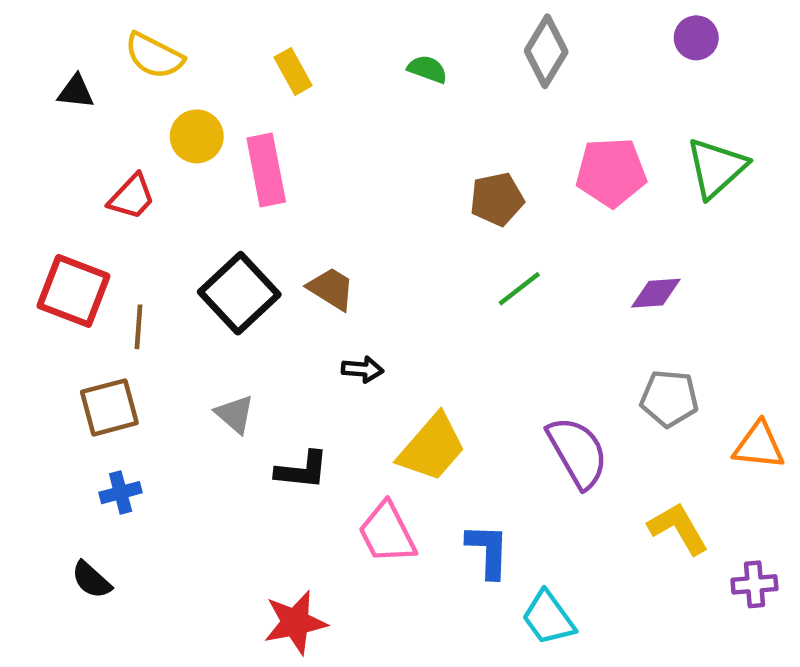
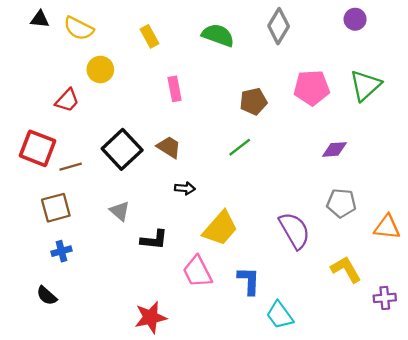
green semicircle: (427, 69) -> (218, 35), size x1.6
black triangle: (76, 92) -> (40, 19), moved
pink rectangle: (266, 170) -> (175, 89), moved, size x0.7
green line: (519, 289) -> (240, 147), moved
brown line: (138, 327) -> (71, 167), turned 70

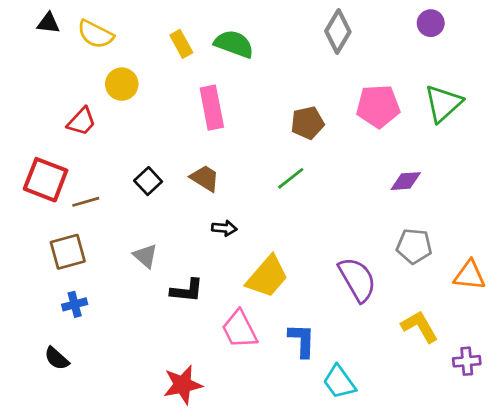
green semicircle: (218, 35) -> (234, 44), moved
pink rectangle: (175, 89) -> (212, 108), size x1.4
black square: (122, 149) -> (148, 181), size x0.6

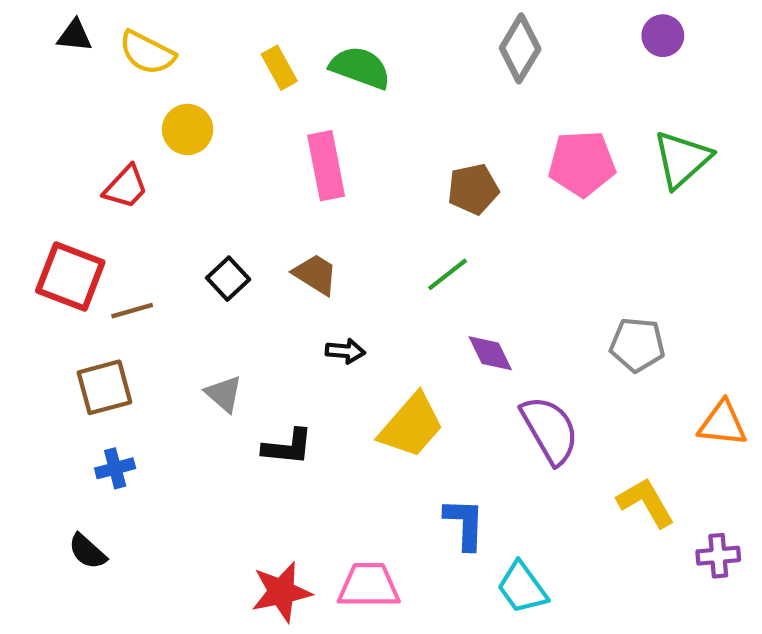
purple diamond: (406, 181) -> (490, 353), moved, turned 68
gray pentagon: (414, 246) -> (637, 345), moved
pink trapezoid: (240, 329) -> (369, 586), moved, turned 117

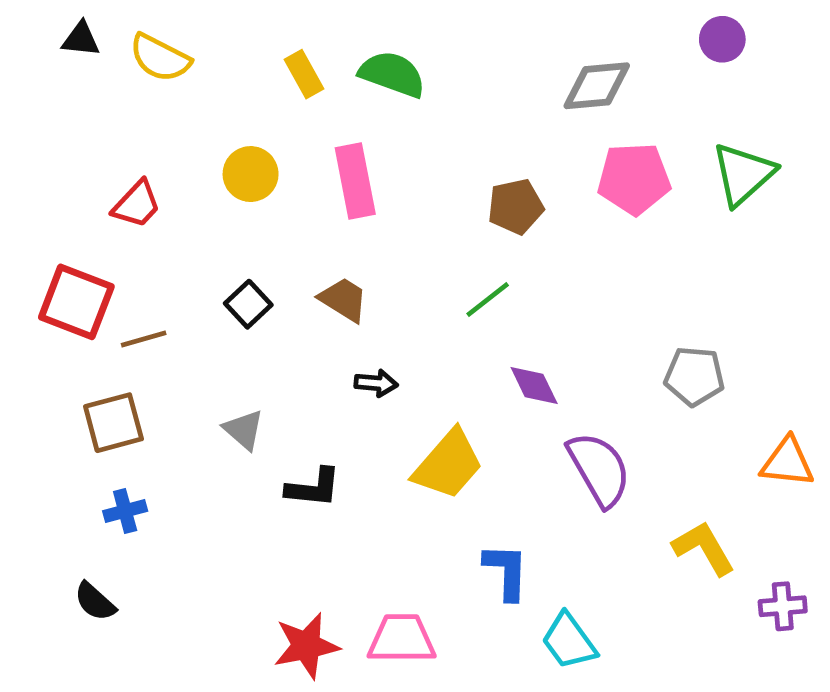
gray diamond: (520, 48) -> (597, 86), moved, turned 54
yellow circle: (188, 129) -> (251, 174), moved

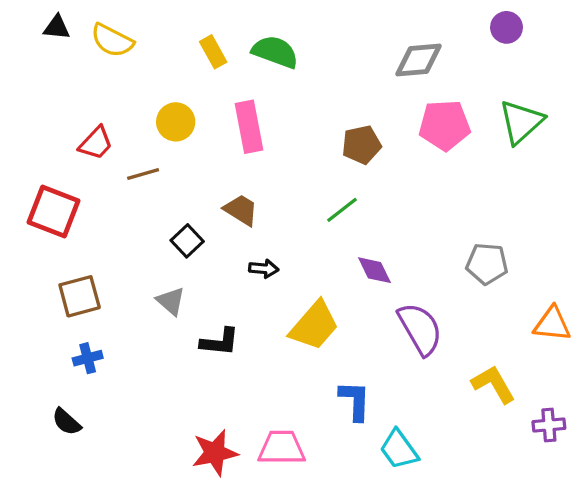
black square: (248, 304) -> (187, 241), moved
brown line: (144, 339) -> (143, 174), moved

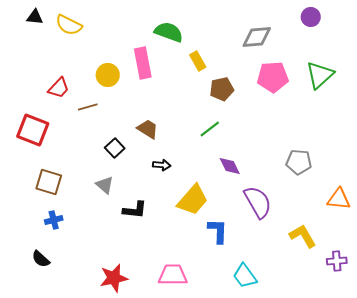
yellow rectangle: (213, 52) -> (198, 61), moved
pink rectangle: (249, 127) -> (143, 63), moved
brown square: (80, 296) -> (49, 182), turned 32
blue L-shape: (355, 401) -> (218, 231), moved
red star: (215, 453) -> (114, 278), moved

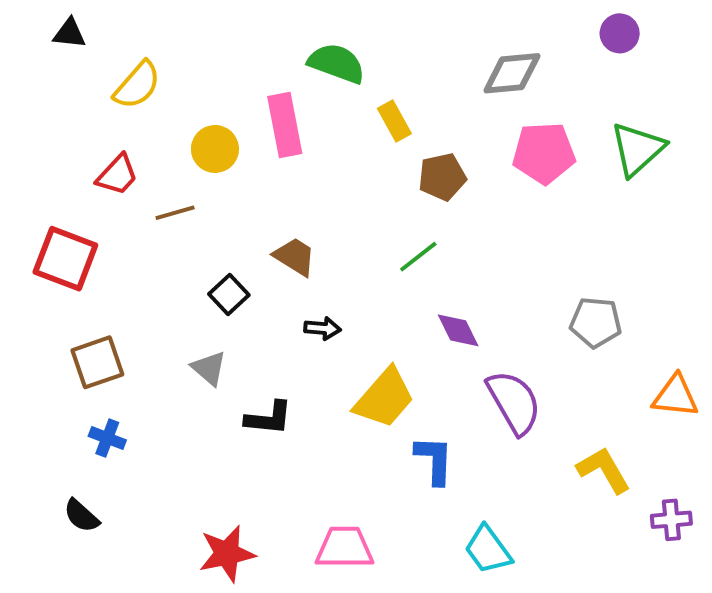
yellow semicircle: (69, 25) -> (137, 85), moved, turned -76
brown square: (49, 182) -> (97, 362), turned -36
blue cross: (54, 220) -> (107, 438), turned 36

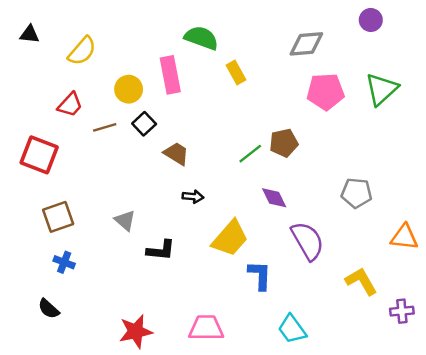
black triangle: (69, 33) -> (30, 34), moved
brown pentagon: (442, 177) -> (284, 143), moved
black square: (229, 295) -> (144, 124), moved

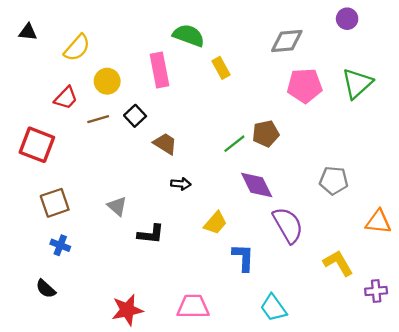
yellow circle: (129, 89) -> (107, 81), moved
purple diamond: (274, 198) -> (257, 185), size x1.4
yellow trapezoid: (230, 238) -> (215, 223), size x0.7

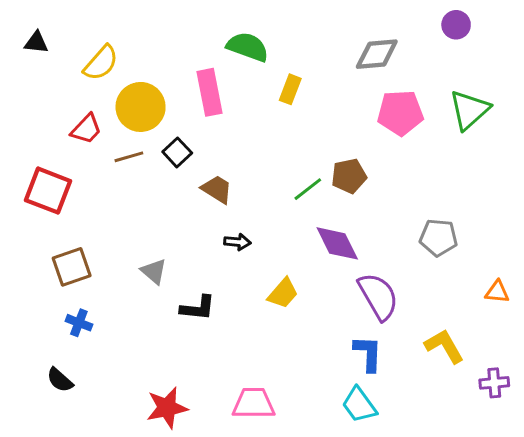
yellow rectangle: (221, 68) -> (290, 89), turned 50
yellow circle: (107, 81) -> (141, 107), size x1.4
orange triangle: (378, 222) -> (497, 292), size x0.7
blue L-shape: (243, 258) -> (368, 354), moved

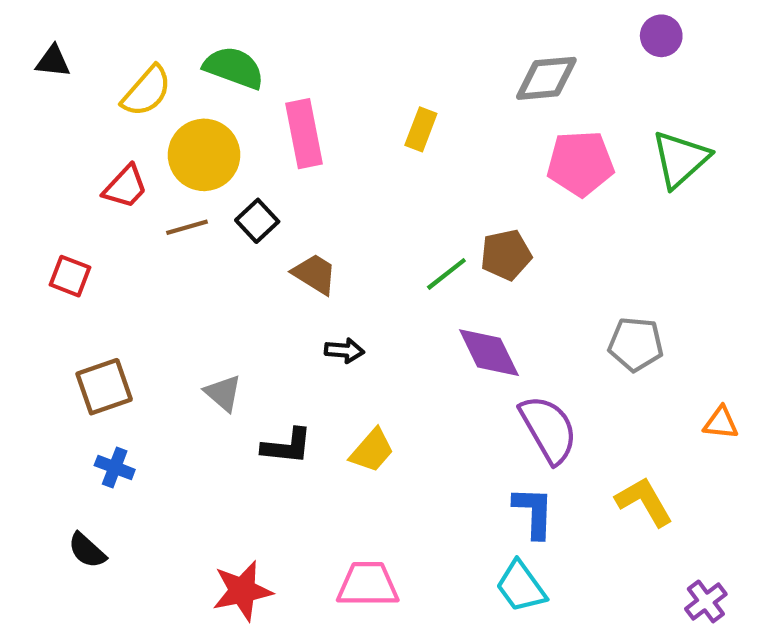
green semicircle: (248, 47) -> (234, 68), moved
red square: (48, 191) -> (70, 276), size x0.6
yellow trapezoid: (283, 293) -> (372, 450), moved
purple cross: (494, 383) -> (706, 601), moved, turned -32

